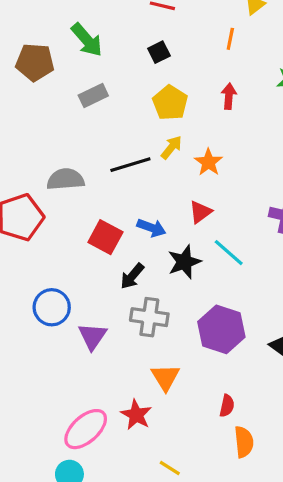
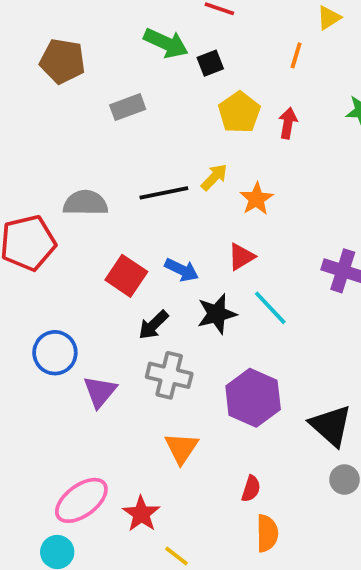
green arrow: (87, 40) -> (166, 43), moved, turned -30
yellow pentagon: (170, 103) -> (239, 112), moved
red star: (136, 415) -> (141, 514), moved

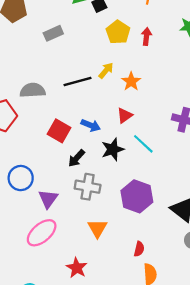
pink ellipse: (81, 500) -> (42, 233), moved

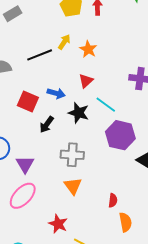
black star: (113, 149) -> (79, 113), turned -30
gray cross: (88, 187) -> (72, 155), moved
purple hexagon: (137, 196) -> (120, 135), moved

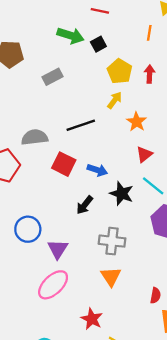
yellow arrow: (64, 42) -> (115, 100), moved
red triangle: (86, 81) -> (144, 154), moved
red square: (28, 102) -> (64, 164), moved

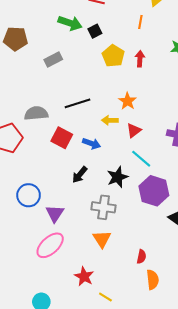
yellow arrow: (115, 100) -> (110, 120), moved, turned -126
black star: (122, 194) -> (117, 177), moved, turned 30

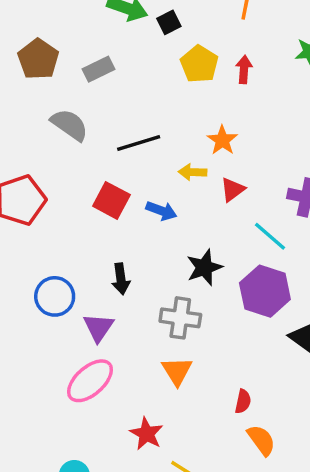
brown pentagon: (16, 39) -> (38, 59), moved, turned 30
gray semicircle: (36, 113) -> (70, 125), moved, turned 40
cyan line: (141, 159) -> (270, 236), moved
black arrow: (80, 175) -> (121, 279), moved, turned -48
orange semicircle: (153, 280) -> (261, 440), turned -30

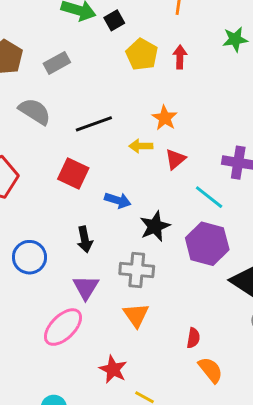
blue arrow: (161, 211) -> (118, 200), moved
purple triangle: (98, 327) -> (86, 287), moved

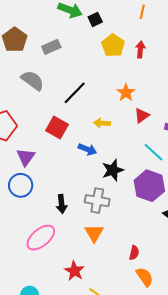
black line: (94, 124) -> (75, 93), turned -30
yellow arrow: (141, 146) -> (102, 123), moved
red triangle: (175, 159) -> (142, 116), moved
black arrow: (85, 239) -> (62, 204), moved
purple triangle: (86, 287) -> (26, 157), moved

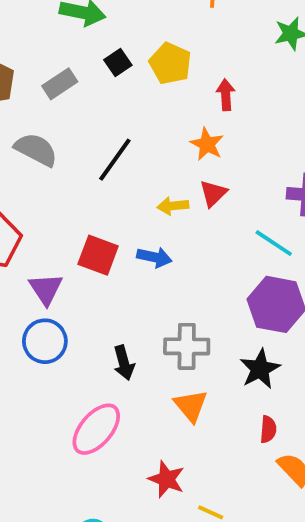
black square: (95, 19) -> (118, 63), moved
red arrow: (140, 50) -> (226, 95), moved
red triangle: (142, 116) -> (213, 193), moved
red square: (57, 127) -> (98, 255), moved
black star: (113, 170) -> (260, 369), moved

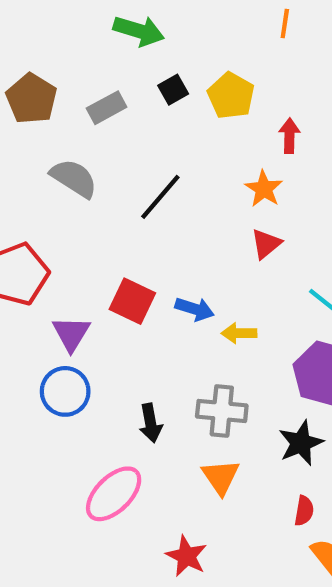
yellow arrow: (173, 206) -> (239, 333), moved

